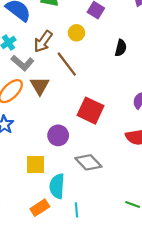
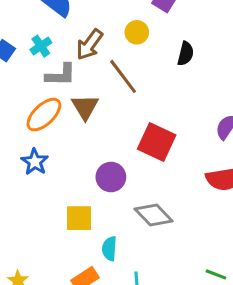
black semicircle: (121, 48) -> (186, 54), moved
gray L-shape: (22, 63) -> (61, 75), turned -40
cyan semicircle: (57, 186) -> (109, 249), size x0.7

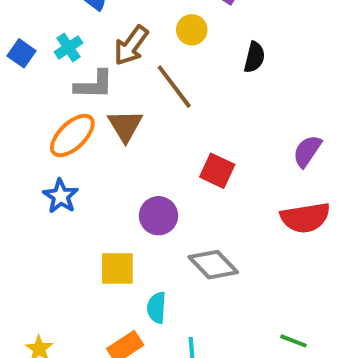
red square: (157, 142) -> (217, 171), size x0.7

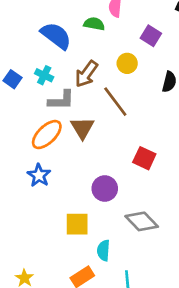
cyan cross: (68, 47) -> (44, 75), turned -30

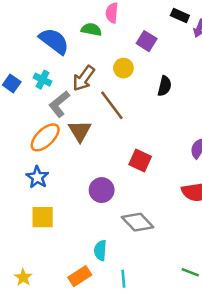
gray L-shape: (61, 100) -> (59, 104), turned 140
yellow square: (77, 224) -> (43, 217), moved

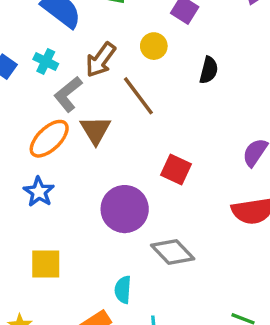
purple circle: (102, 190) -> (125, 209), size x1.4
yellow square: (43, 217) -> (46, 264), moved

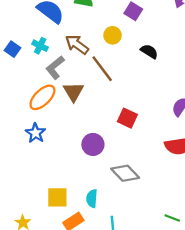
brown arrow: (101, 60) -> (77, 45), turned 90
black semicircle: (209, 70) -> (149, 51), turned -72
purple circle: (125, 209) -> (93, 144), size x0.7
yellow square: (46, 264) -> (57, 197), moved

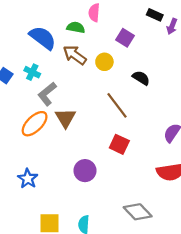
brown arrow: (77, 45) -> (75, 55), moved
brown line: (102, 69) -> (117, 105), moved
blue star: (36, 133) -> (28, 179), moved
gray diamond: (125, 173) -> (138, 212), moved

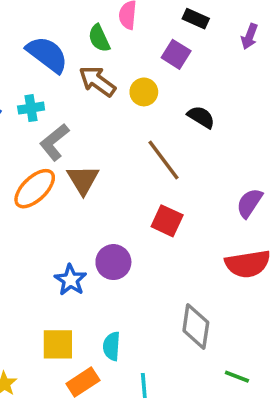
black rectangle: (155, 15) -> (196, 19), moved
green semicircle: (76, 27) -> (99, 38), turned -126
cyan cross: (32, 72) -> (31, 108), turned -35
blue star: (28, 179) -> (70, 280), moved
gray diamond: (138, 212) -> (196, 326), turned 52

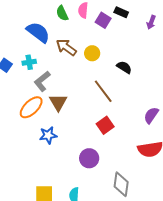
green semicircle: (99, 38) -> (62, 13), moved
purple square: (176, 54) -> (103, 20), moved
red square: (167, 221) -> (105, 125), turned 30
purple circle: (113, 262) -> (89, 158), moved
blue star: (70, 280) -> (48, 135), moved, turned 30

